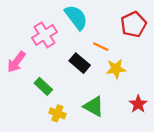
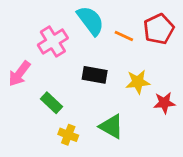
orange line: (101, 47) -> (124, 36), moved
black rectangle: (80, 63) -> (95, 75), turned -30
red star: (138, 104) -> (164, 103), moved, turned 30

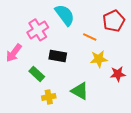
orange line: (124, 36) -> (90, 37), moved
black rectangle: (95, 75) -> (58, 56), moved
yellow cross: (68, 135) -> (49, 97), turned -32

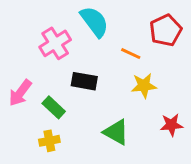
pink arrow: (14, 53) -> (20, 93), moved
red star: (118, 74) -> (171, 125), moved
yellow cross: (49, 97) -> (49, 141), moved

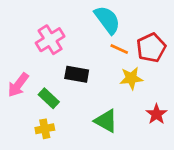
cyan semicircle: (94, 22) -> (107, 20), moved
red pentagon: (166, 30) -> (151, 48), moved
red star: (171, 125) -> (156, 114), turned -30

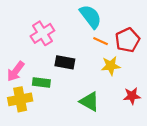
green rectangle: (49, 98) -> (41, 83), turned -36
red star: (156, 114) -> (132, 96), turned 30
yellow cross: (45, 129) -> (20, 99), moved, size x1.5

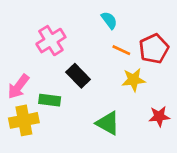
cyan semicircle: (91, 17) -> (109, 20), size x0.6
black rectangle: (65, 62) -> (78, 76), turned 36

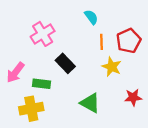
orange line: (121, 50) -> (101, 42), turned 63
yellow star: (134, 80) -> (112, 67), turned 30
yellow cross: (24, 120) -> (31, 109), moved

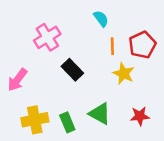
green rectangle: (41, 84) -> (67, 122), moved, turned 60
red star: (133, 97) -> (140, 116), moved

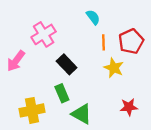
pink arrow: (17, 80) -> (16, 61), moved
green triangle: (100, 114) -> (82, 114), moved
green rectangle: (67, 122) -> (62, 93), moved

